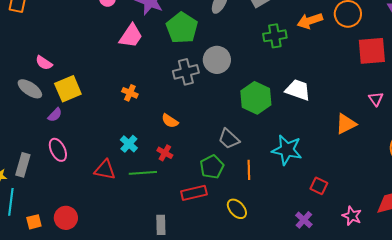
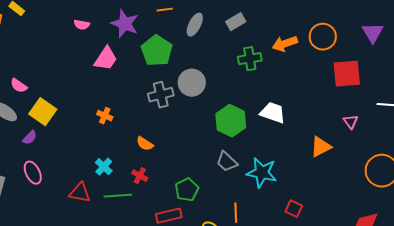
yellow square: (68, 89) -> (43, 112), turned -32
gray trapezoid: (229, 139) -> (227, 162), moved
orange line: (249, 170) -> (236, 213), moved

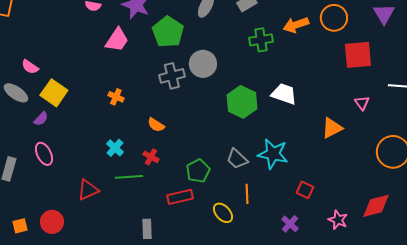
gray trapezoid: (227, 162) -> (237, 159), moved
red triangle: (80, 193) -> (88, 190), moved, turned -35

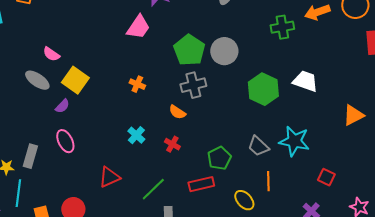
green pentagon: (168, 32) -> (189, 50), moved
gray cross: (172, 76) -> (193, 85), moved
green line: (129, 177) -> (153, 189), moved, turned -40

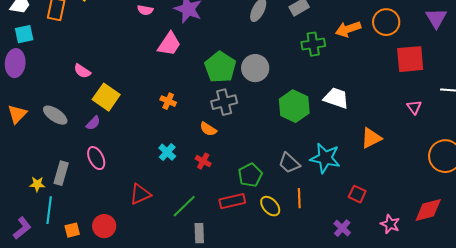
gray ellipse: (37, 80) -> (55, 115), moved
orange triangle: (353, 115) -> (371, 138), moved
yellow ellipse: (244, 200) -> (270, 206), moved

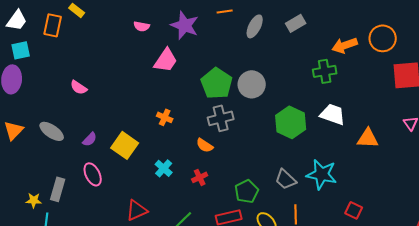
green cross: (313, 44) -> (325, 71), moved
yellow square: (106, 97) -> (125, 145), moved
orange triangle: (371, 138) -> (368, 138), moved, turned 30
red cross: (203, 161) -> (200, 177), turned 35

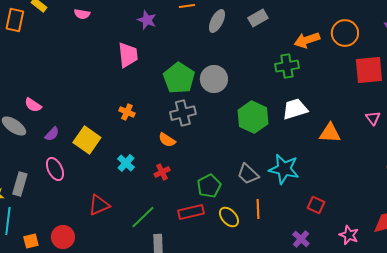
purple star: (185, 25) -> (147, 20), size x0.7
pink semicircle: (142, 26) -> (82, 14), moved
pink trapezoid: (166, 60) -> (128, 55), turned -40
pink semicircle: (79, 87) -> (33, 105), moved
white trapezoid: (333, 114) -> (295, 109), turned -36

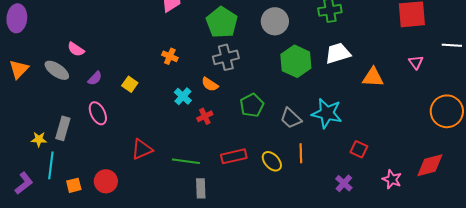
gray circle: (214, 79) -> (275, 21), moved
yellow square: (87, 140) -> (130, 84), size x0.6
cyan cross: (126, 163) -> (183, 96), moved
green pentagon: (209, 186) -> (252, 105), moved
green line: (143, 217) -> (186, 161), turned 52

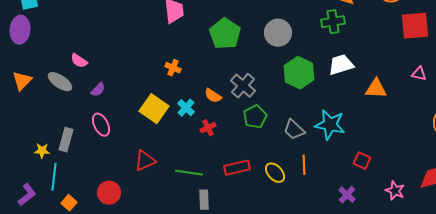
gray cross: (226, 57) -> (243, 86), moved, turned -35
pink triangle: (416, 62) -> (419, 74), turned -42
yellow square: (130, 84) -> (154, 109), moved, size x1.8
orange square: (74, 185) -> (69, 203), moved, turned -35

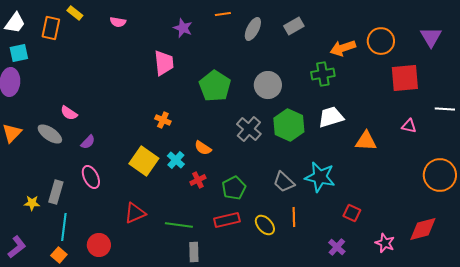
gray cross: (243, 86) -> (249, 129), moved
green pentagon: (255, 117) -> (234, 188), moved
cyan line: (54, 177) -> (64, 227), moved

